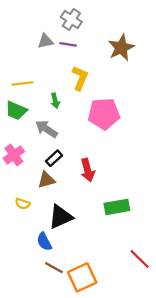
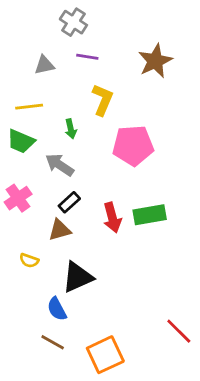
gray cross: (71, 19) -> (73, 22), moved
gray triangle: (45, 41) -> (44, 65), moved
green rectangle: (117, 207) -> (150, 215), moved
brown line: (54, 268) -> (53, 342), moved

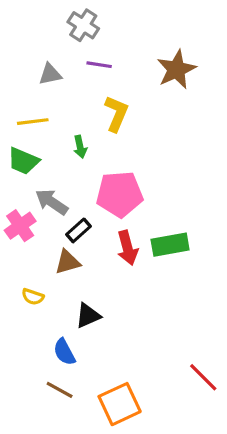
pink pentagon: (133, 145) -> (120, 194), moved
gray arrow: (60, 165) -> (52, 202), moved
black triangle: (78, 277) -> (88, 316), size x0.7

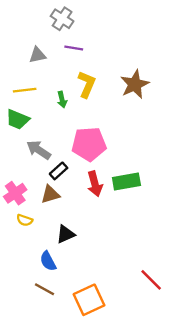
brown star: (176, 69) -> (135, 84), moved
green arrow: (80, 147) -> (62, 100), moved
pink cross: (20, 226) -> (15, 193), moved

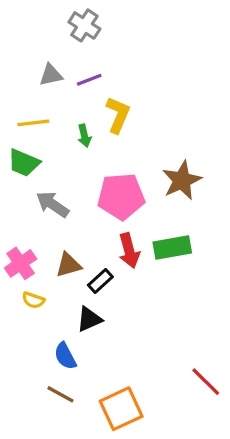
purple line: (74, 48) -> (89, 80), moved, turned -30
brown star: (135, 84) -> (182, 180), moved
black rectangle: (59, 171) -> (100, 281), moved

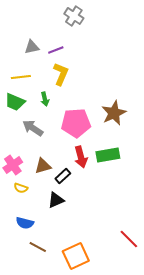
gray cross: (84, 25) -> (74, 16), moved
yellow L-shape: (118, 115) -> (61, 74), moved
green arrow: (84, 136) -> (45, 99), moved
blue semicircle: (65, 356) -> (25, 223), moved, turned -48

